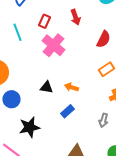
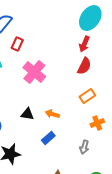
red arrow: (76, 17) -> (84, 44), moved, turned 42
red rectangle: (44, 21) -> (17, 44), moved

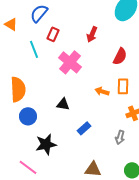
red arrow: (84, 44) -> (92, 34), moved
orange rectangle: (87, 96) -> (123, 86), turned -56
orange arrow: (52, 114) -> (102, 91), moved

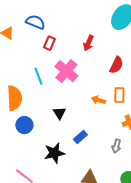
blue semicircle: (39, 13) -> (35, 22), turned 72
cyan line: (34, 49) -> (38, 76), moved
black triangle: (63, 104) -> (59, 113), turned 48
black star: (46, 144) -> (54, 153), moved

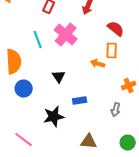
red semicircle: (116, 65) -> (116, 29), turned -78
orange rectangle: (119, 95) -> (112, 51), moved
blue rectangle: (80, 137) -> (80, 101), turned 32

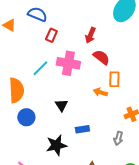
red semicircle: (116, 29) -> (101, 57), moved
pink cross: (66, 35) -> (68, 63), turned -30
cyan line: (38, 40) -> (40, 68), turned 66

